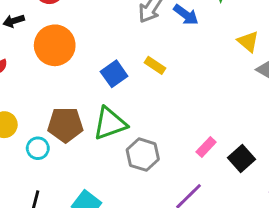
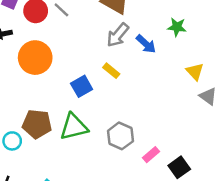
yellow rectangle: (155, 65) -> (111, 71), moved
gray hexagon: (143, 155) -> (120, 136), moved

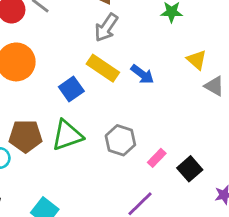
blue arrow: (146, 44) -> (142, 74), moved
yellow rectangle: (111, 71) -> (103, 68), size x1.6

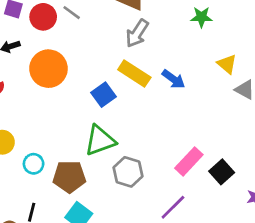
brown pentagon: (26, 136) -> (69, 177), moved
gray hexagon: (120, 140) -> (128, 172), moved
pink rectangle: (157, 158) -> (189, 161), size x1.5

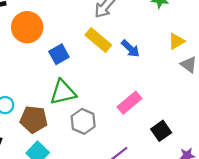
yellow triangle: (227, 64) -> (177, 41), turned 42
blue square: (103, 95) -> (59, 54), moved
pink rectangle: (189, 161) -> (129, 103), moved

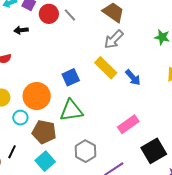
orange circle: (27, 27) -> (37, 96), moved
gray hexagon: (83, 121) -> (85, 151), moved
black square: (161, 131) -> (154, 151), size x1.4

